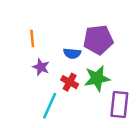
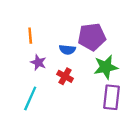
green star: (97, 78) -> (106, 67), moved
cyan line: (50, 106) -> (30, 98), moved

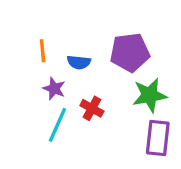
blue semicircle: (67, 50) -> (79, 62), moved
cyan line: (30, 98) -> (57, 125), moved

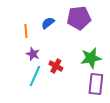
purple pentagon: (130, 52) -> (79, 18), moved
blue semicircle: (79, 62) -> (48, 23), moved, turned 136

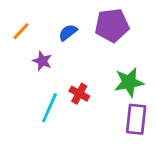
orange line: (26, 31) -> (21, 31), moved, turned 48
purple star: (33, 54) -> (42, 61), moved

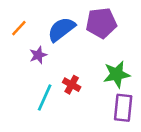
blue semicircle: (68, 32) -> (61, 29), size x1.6
purple star: (42, 61) -> (38, 55), turned 30

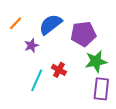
purple pentagon: (101, 23) -> (83, 34), moved

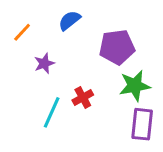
blue semicircle: (50, 24) -> (69, 20), moved, size x0.7
red cross: (59, 70) -> (83, 97), turned 32

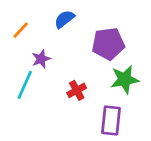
cyan line: (52, 112) -> (25, 85), moved
purple rectangle: (142, 124) -> (111, 121), moved

